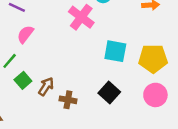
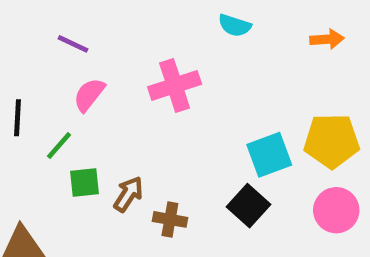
pink cross: (81, 17) -> (175, 85), moved, turned 35
cyan square: (115, 51) -> (269, 155), moved, turned -30
green square: (23, 80) -> (84, 182), turned 35

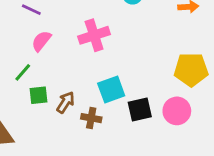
cyan square: (269, 155) -> (111, 90), moved
black square: (248, 206) -> (140, 109), turned 35
pink circle: (336, 210) -> (177, 111), moved

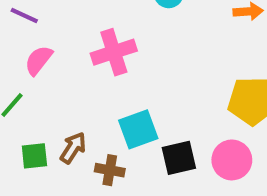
green square: (38, 95) -> (34, 156), moved

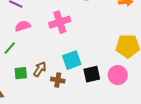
pink semicircle: (38, 60) -> (23, 26), turned 35

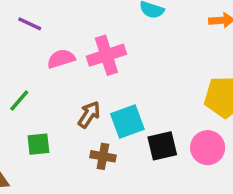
pink semicircle: (23, 26) -> (61, 59), moved
brown arrow: (40, 69) -> (89, 114), moved

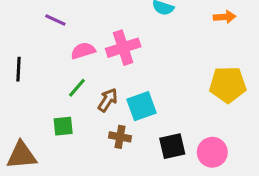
green line: (19, 101) -> (77, 88), moved
black square: (162, 146) -> (172, 146), moved
pink circle: (208, 148) -> (212, 152), moved

